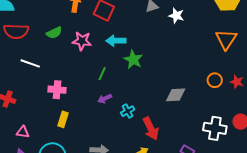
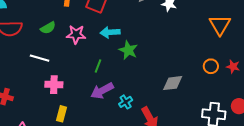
white line: (30, 63) -> (40, 58), moved
purple arrow: (105, 99) -> (102, 91), size x1.6

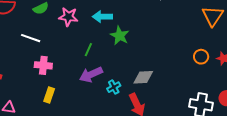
gray diamond: (173, 83) -> (143, 77), moved

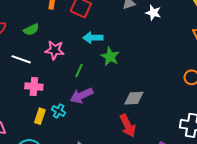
pink star: (68, 17) -> (55, 50), moved
cyan cross: (114, 87) -> (59, 111), moved, turned -32

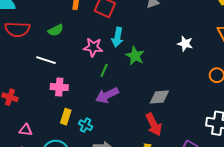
white star: (153, 13) -> (185, 44), moved
cyan arrow: (93, 38) -> (117, 37), turned -78
pink star: (55, 50) -> (93, 47), moved
cyan cross: (59, 111) -> (85, 125), moved

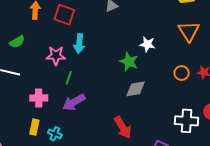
green star: (135, 56) -> (129, 62), moved
pink cross: (59, 87) -> (39, 98), moved
gray diamond: (159, 97) -> (136, 89), moved

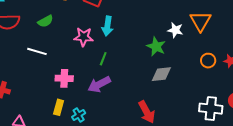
orange triangle: (189, 31) -> (200, 21), moved
green line: (69, 78) -> (103, 59), moved
cyan cross: (55, 134) -> (79, 115), turned 32

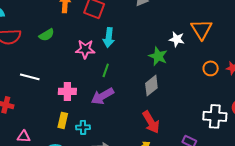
white line: (37, 51) -> (30, 77), moved
gray diamond: (161, 74) -> (151, 86), moved, turned -30
cyan cross: (79, 115) -> (83, 127), turned 32

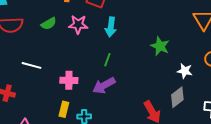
white star: (177, 39) -> (185, 71), moved
pink star: (85, 49) -> (78, 24), moved
gray diamond: (151, 86) -> (177, 97), moved

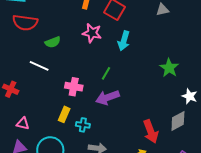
green semicircle: (49, 24) -> (53, 42), moved
green line: (107, 60) -> (106, 73), moved

